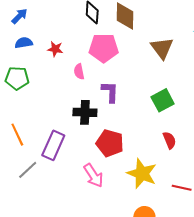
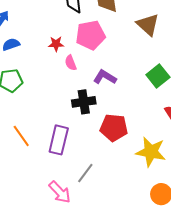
red star: (55, 49) -> (56, 44), moved
purple L-shape: (110, 92) -> (105, 77), turned -50
gray line: (28, 170) -> (85, 173), moved
pink arrow: (93, 176) -> (60, 192), moved

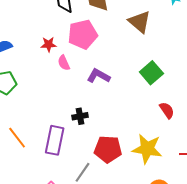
black cross: (84, 102) -> (80, 116), moved, size x0.7
red pentagon: (114, 128) -> (108, 149), moved

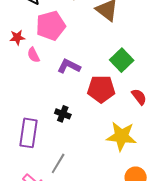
black cross: (80, 116) -> (63, 114), moved, turned 35
red pentagon: (108, 149) -> (101, 89), moved

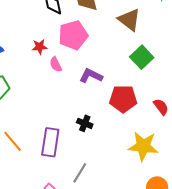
green square: (122, 60) -> (142, 57), moved

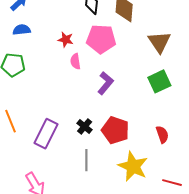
purple L-shape: (91, 76) -> (105, 83), turned 85
red pentagon: (123, 99) -> (115, 130), moved
gray line: (80, 173) -> (86, 160), moved, turned -50

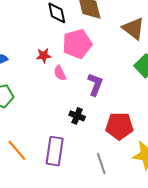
black cross: (85, 127) -> (77, 116), moved

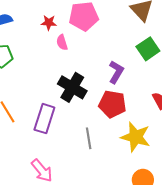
purple L-shape: (95, 84) -> (116, 72), moved
black cross: (77, 116) -> (72, 87), size x1.8

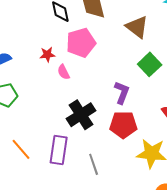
black cross: (72, 87) -> (81, 115), turned 36
gray line: (89, 138) -> (94, 164), moved

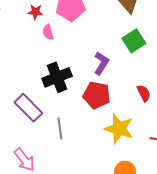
purple rectangle: (59, 150) -> (28, 108), turned -64

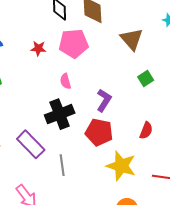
pink semicircle: (48, 32) -> (65, 81), moved
green square: (134, 41) -> (146, 78), moved, size x0.7
red semicircle: (144, 93) -> (146, 131), turned 48

